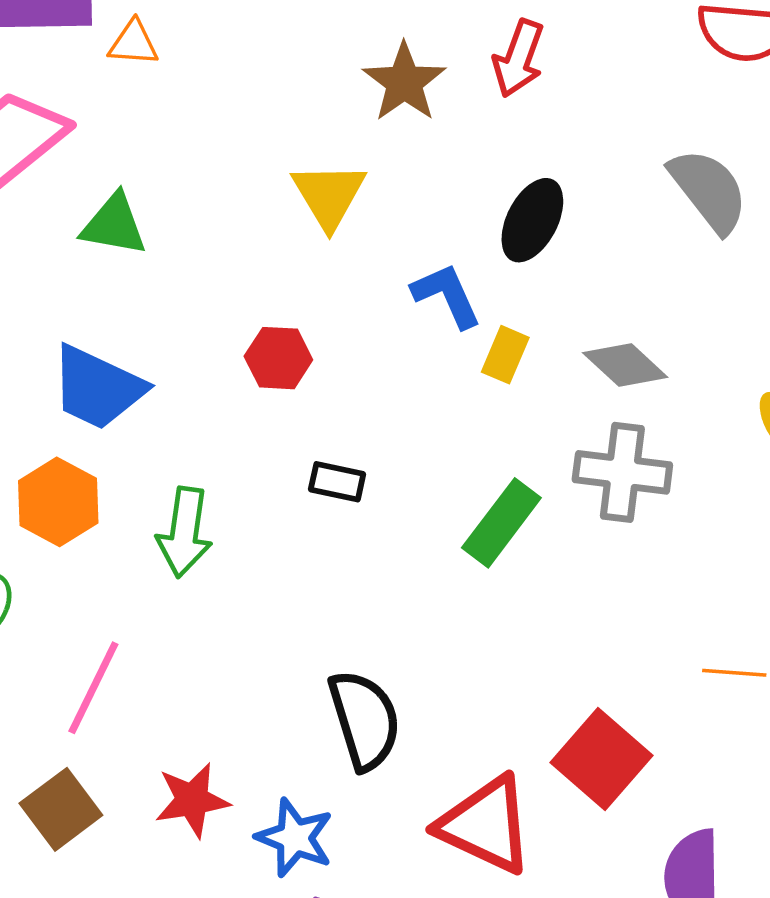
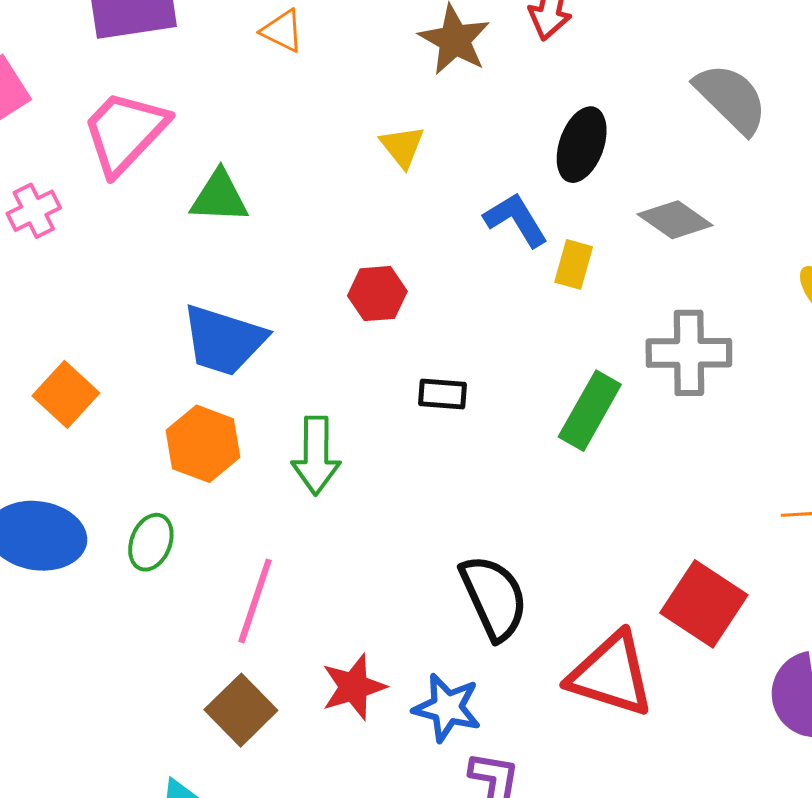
orange triangle: (133, 43) -> (282, 31), moved, turned 30
yellow triangle: (329, 195) -> (402, 146), size x0.7
gray diamond: (625, 365) -> (675, 220), moved

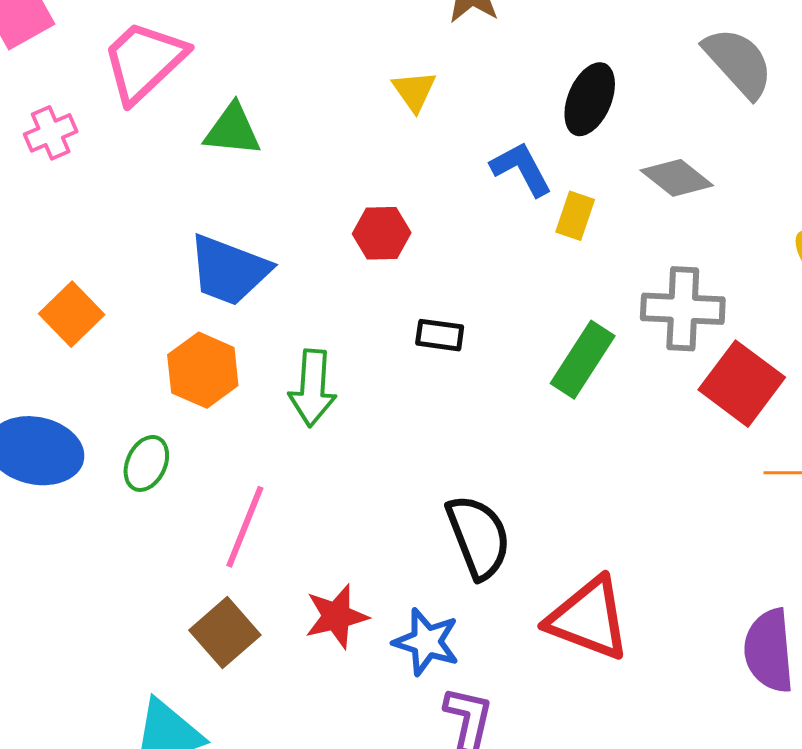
red square: (704, 604) -> (742, 384), moved

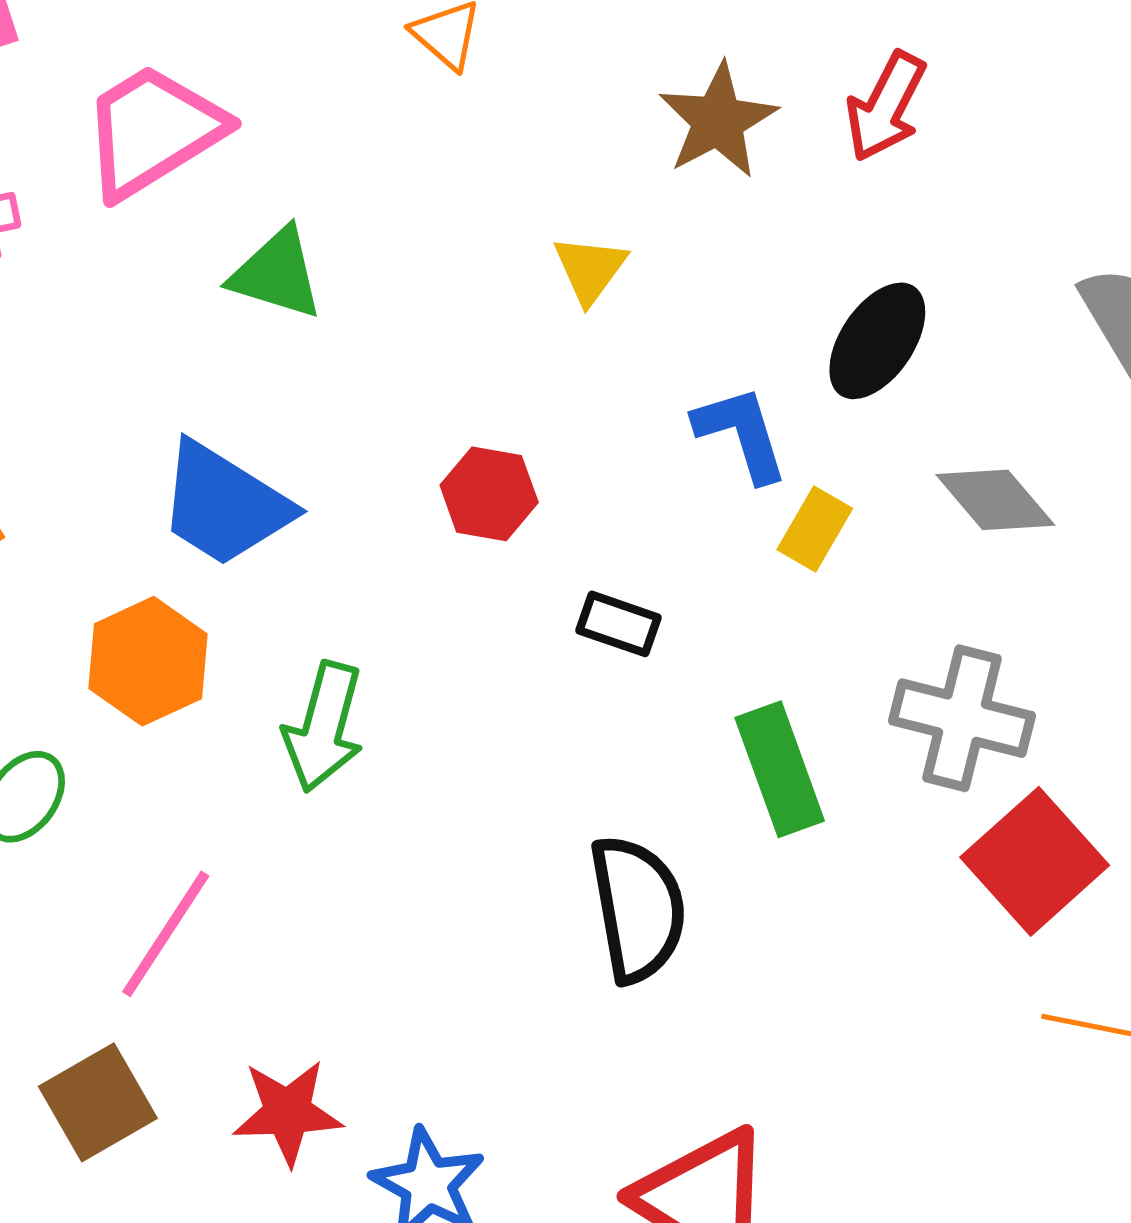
black rectangle: (440, 335) -> (619, 624), moved
green rectangle: (583, 360) -> (780, 769), turned -64
black semicircle: (478, 537) -> (638, 909), moved

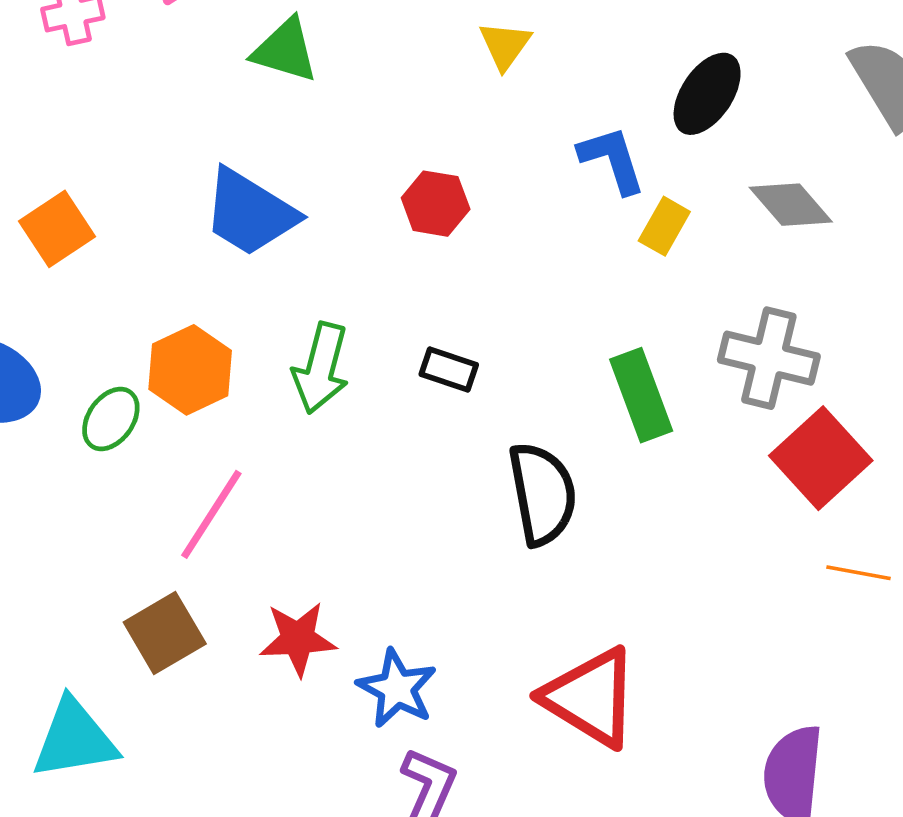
black rectangle: (619, 624) -> (449, 370), moved
orange hexagon: (148, 661) -> (190, 370), moved

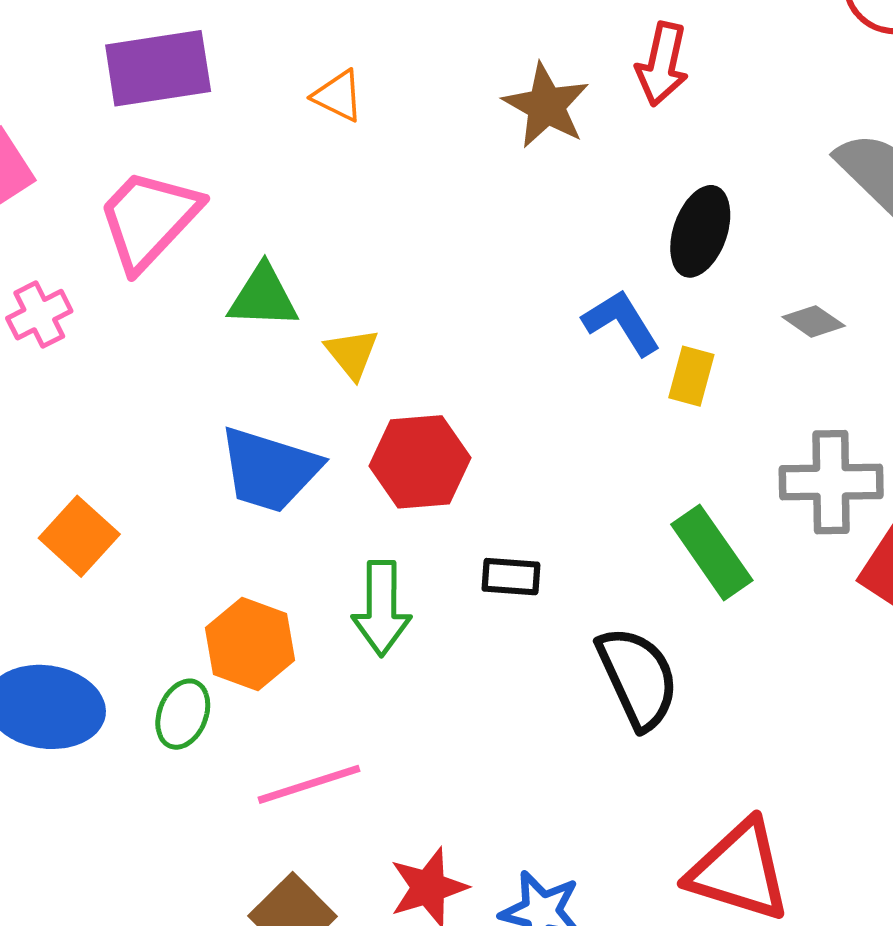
yellow triangle: (505, 45) -> (352, 354), moved
red hexagon: (436, 204) -> (420, 462), moved, size x1.4
gray diamond: (791, 205) -> (814, 321), size x0.7
pink line: (211, 514) -> (309, 784), turned 54

